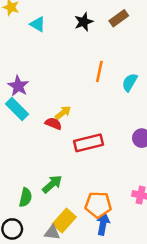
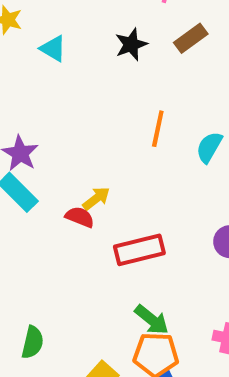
green arrow: (52, 184) -> (152, 320), moved, turned 80

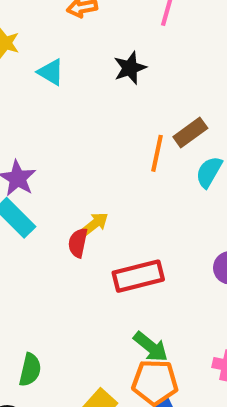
brown rectangle: (191, 38) -> (190, 132), moved
red semicircle: (80, 217) -> (78, 243), turned -100

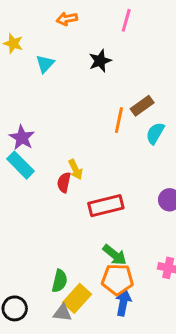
cyan triangle: (51, 72) -> (45, 64), turned 42
yellow arrow: (95, 224) -> (75, 169), turned 102
green semicircle: (30, 370) -> (60, 281), moved

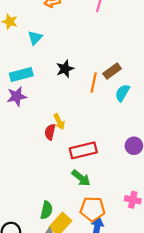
black star: (100, 61) -> (65, 69), moved
purple star: (22, 138) -> (17, 96), turned 30
cyan rectangle: (20, 165) -> (21, 75), moved, turned -60
green arrow: (115, 255) -> (81, 178), moved

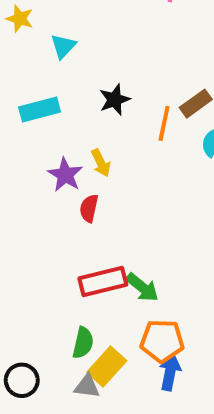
purple star: (17, 96) -> (65, 175), moved, turned -30
yellow arrow: (59, 122) -> (101, 163), moved
red rectangle: (83, 150) -> (103, 281), moved

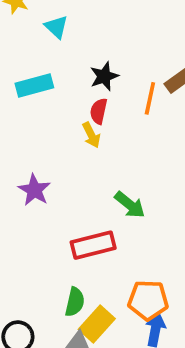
cyan triangle: (63, 46) -> (56, 27), turned -30
purple star: (65, 175) -> (34, 190), moved
red semicircle: (89, 208) -> (99, 111), moved
green arrow: (142, 287) -> (130, 205), moved

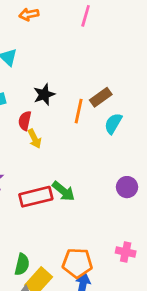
red semicircle: (99, 111) -> (25, 121), moved
red rectangle: (93, 245) -> (36, 197), moved

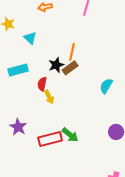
brown rectangle: (101, 97) -> (70, 68), moved
orange line: (79, 111) -> (72, 52), moved

